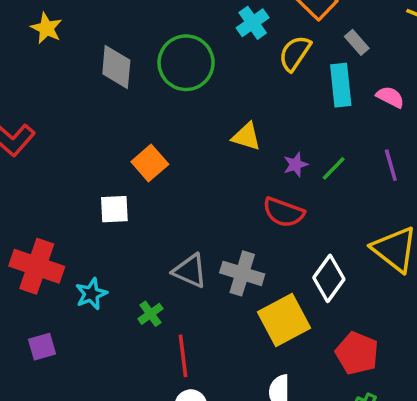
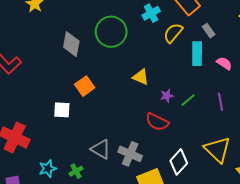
gray diamond: (116, 67) -> (71, 44), moved
cyan star: (91, 294) -> (48, 169), moved

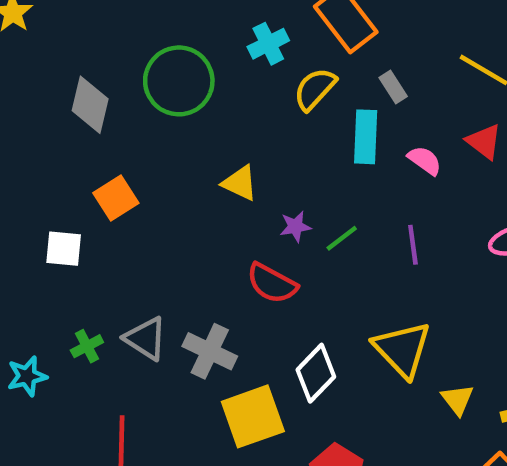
green cross: (76, 171) -> (87, 346), moved

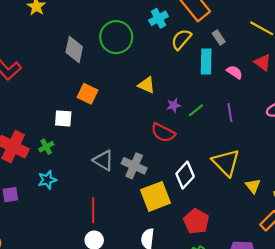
orange square: (116, 198) -> (88, 94), turned -30
green cross: (87, 346) -> (46, 147), moved

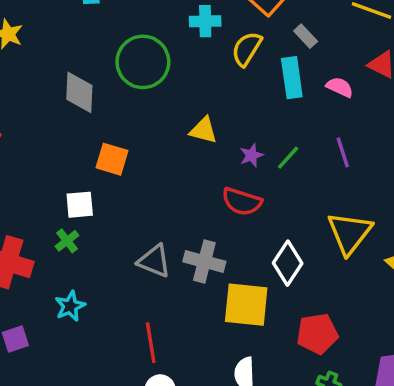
cyan cross: (159, 18) -> (205, 21), turned 36
green cross: (46, 147) -> (67, 241), moved
yellow triangle: (226, 163) -> (349, 233), turned 32
yellow square: (155, 196) -> (246, 305), turned 36
red pentagon: (196, 221) -> (317, 334), turned -30

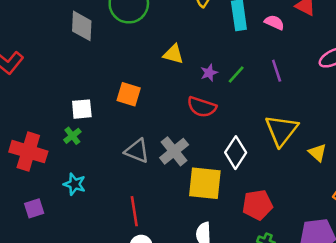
orange square: (112, 159) -> (129, 94), moved
gray cross: (204, 262) -> (174, 151), turned 36
cyan star: (70, 306) -> (75, 184), turned -30

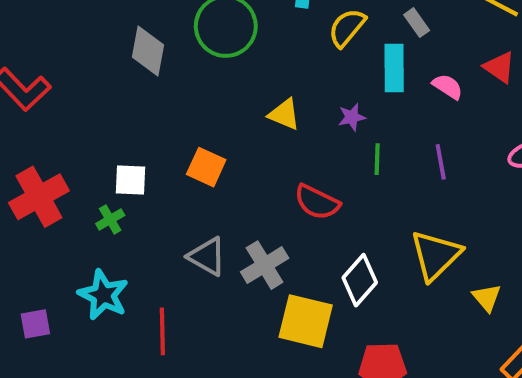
purple star: (209, 73) -> (352, 117), moved
green line: (236, 75) -> (377, 159), turned -48
red cross: (28, 152) -> (39, 197), moved, turned 36
cyan star: (75, 184) -> (103, 295), size x1.4
red line: (134, 211) -> (162, 331), moved

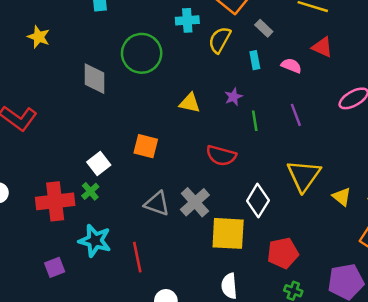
cyan rectangle: (394, 68) -> (255, 60), size x0.6
white square: (131, 180) -> (99, 164), turned -30
red cross: (39, 197) -> (55, 201), moved, turned 33

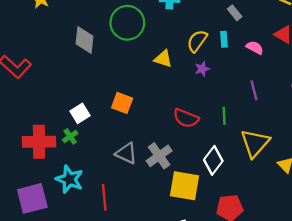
yellow semicircle: (220, 40) -> (197, 41), moved
yellow triangle: (190, 103) -> (163, 59), moved
green line: (255, 121) -> (224, 116), moved
purple square: (55, 267) -> (32, 198), size x1.8

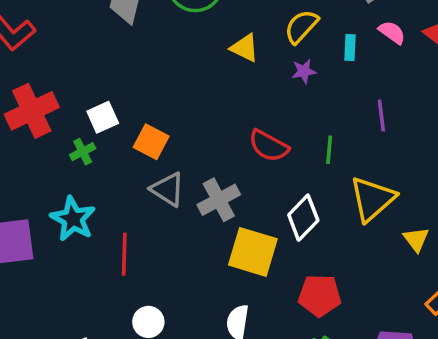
cyan rectangle: (224, 39) -> (350, 48), moved
pink semicircle: (255, 48) -> (392, 32), moved
orange square: (122, 103) -> (151, 142), moved
red cross: (39, 142) -> (32, 111), moved, turned -32

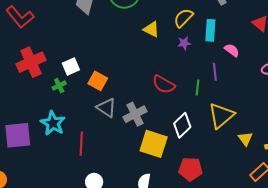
pink semicircle: (392, 32) -> (232, 50), moved
cyan rectangle: (350, 48) -> (210, 30), size x1.5
purple line: (381, 116) -> (215, 72), moved

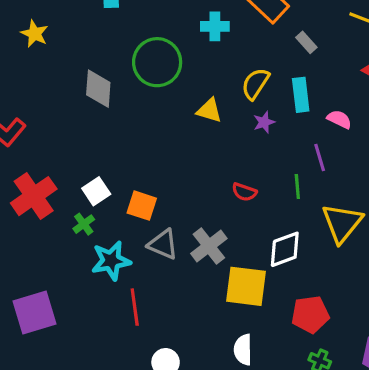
red semicircle: (164, 84) -> (244, 192), size x0.7
cyan star: (53, 123) -> (111, 261), moved, turned -30
white diamond: (182, 125) -> (285, 249), turned 35

